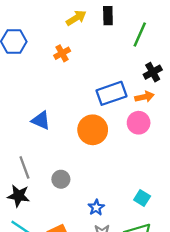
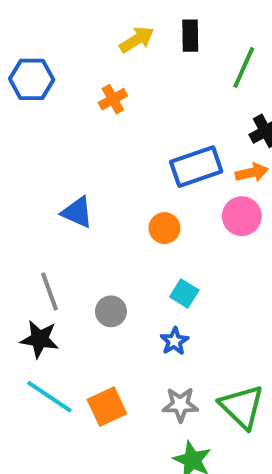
orange circle: (93, 130) -> (164, 228), size x0.6
cyan square: (142, 198) -> (184, 294), moved
blue star: (96, 207) -> (174, 341), moved

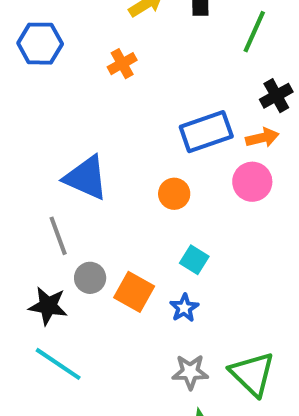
blue triangle: (77, 212) -> (86, 178), size x1.4
gray line: (49, 292) -> (58, 236), moved
gray circle: (111, 311) -> (90, 278), moved
orange square: (107, 407) -> (134, 292), moved, turned -36

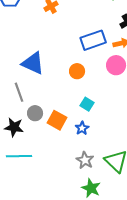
cyan line: (58, 364) -> (19, 156), turned -35
gray star: (190, 372) -> (85, 160), turned 30

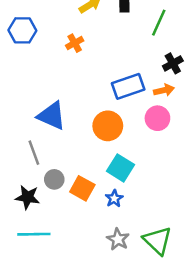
orange circle: (77, 71) -> (108, 126), size x1.5
cyan square: (87, 104) -> (121, 168), size x1.5

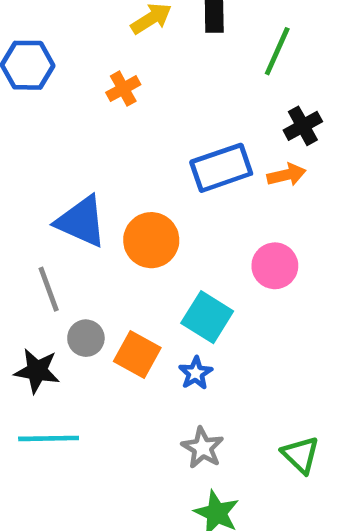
pink circle: (157, 118) -> (275, 266), moved
orange circle: (108, 126) -> (151, 240), moved
green triangle: (157, 241) -> (301, 455), moved, size x0.7

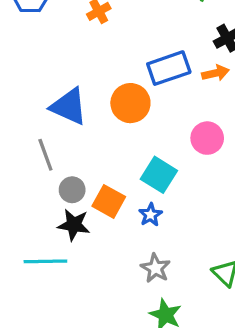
orange circle: (151, 240) -> (130, 103), moved
black star: (37, 371) -> (74, 225), moved

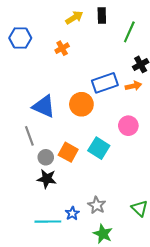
orange square: (109, 201) -> (68, 152), moved
blue star: (150, 215) -> (72, 213), moved
cyan line: (45, 261) -> (48, 222), moved

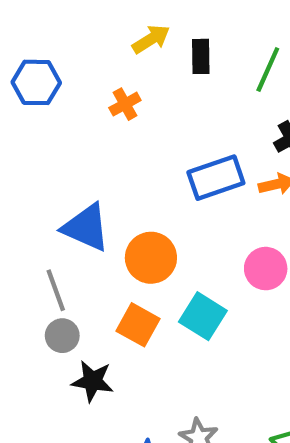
black rectangle: (102, 16) -> (201, 56), moved
orange circle: (81, 104) -> (151, 258), moved
gray circle: (46, 157) -> (62, 336), moved

